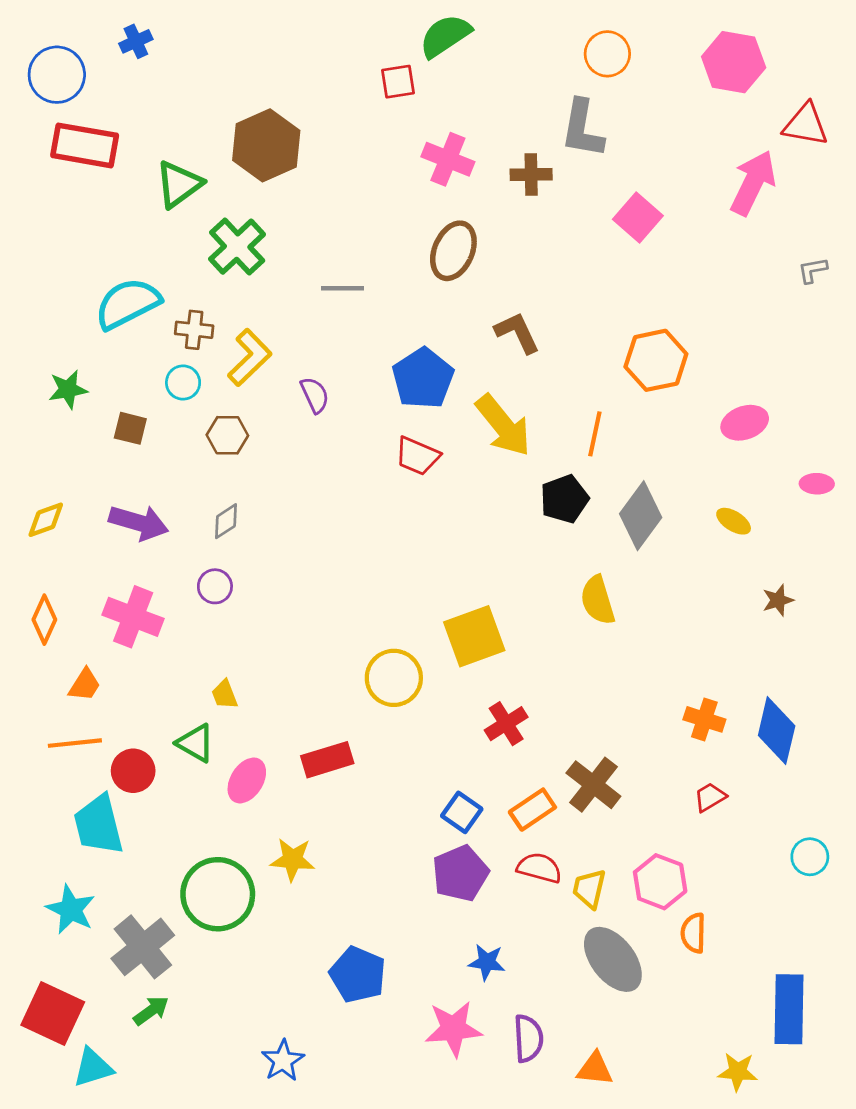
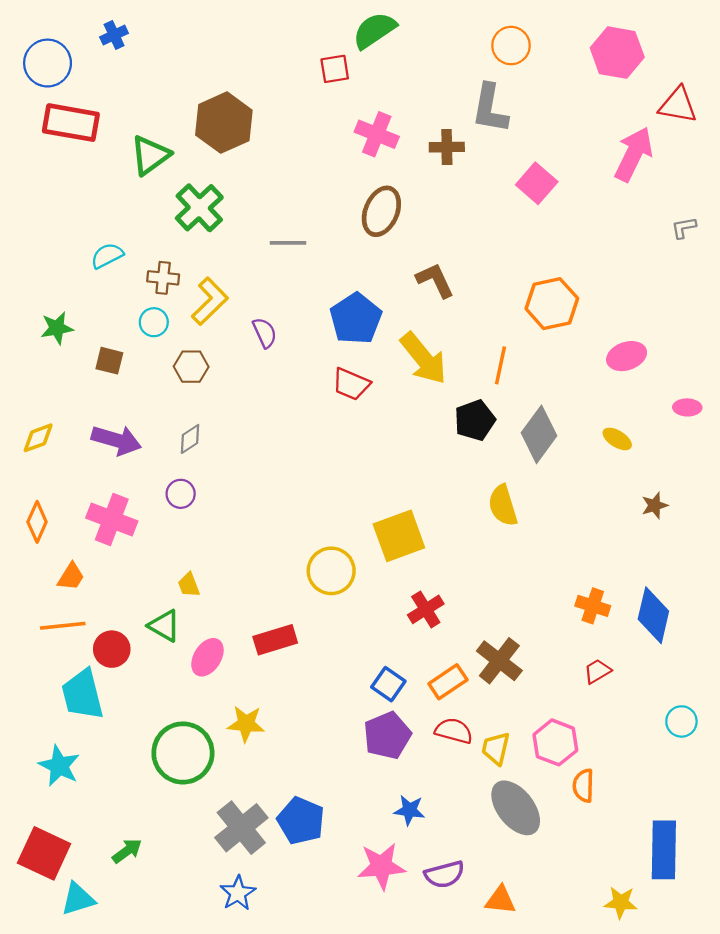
cyan semicircle: (128, 303) -> (107, 256), size x0.6
gray cross: (143, 947) -> (241, 828), moved
purple semicircle: (528, 1038) -> (444, 874), turned 78

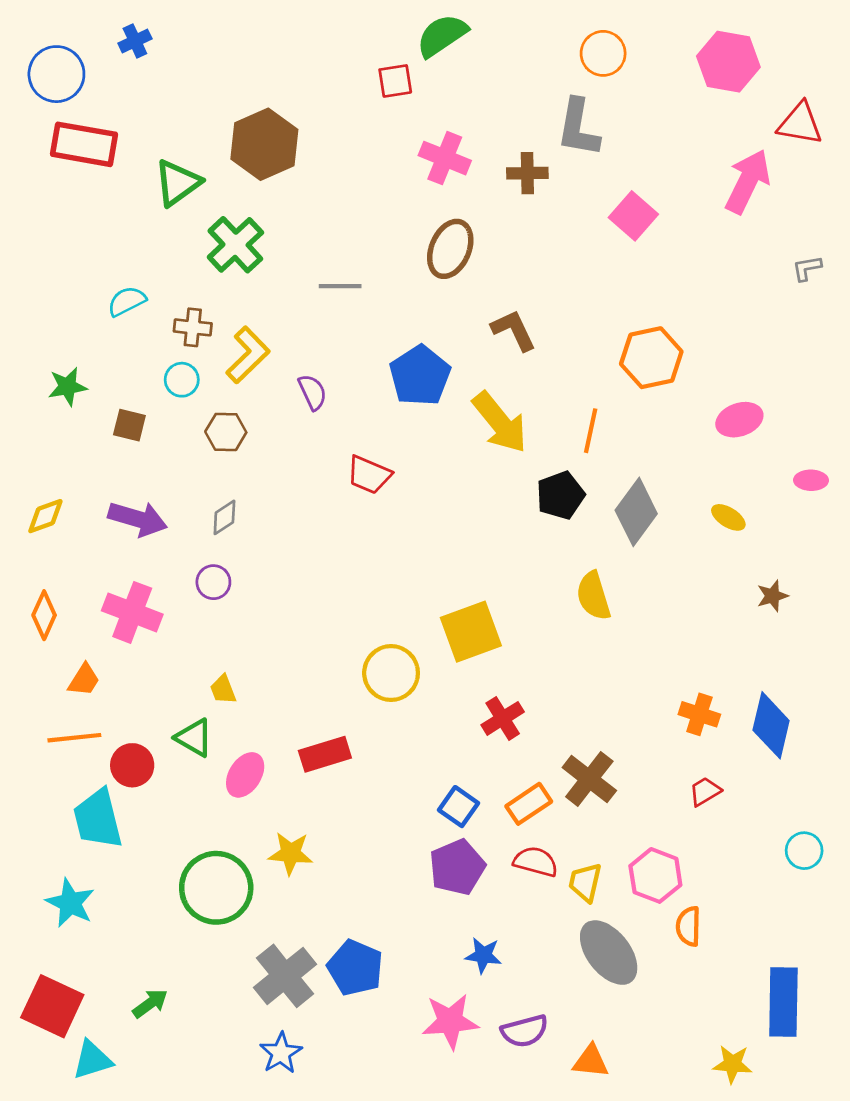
red trapezoid: (351, 384) -> (369, 475), moved

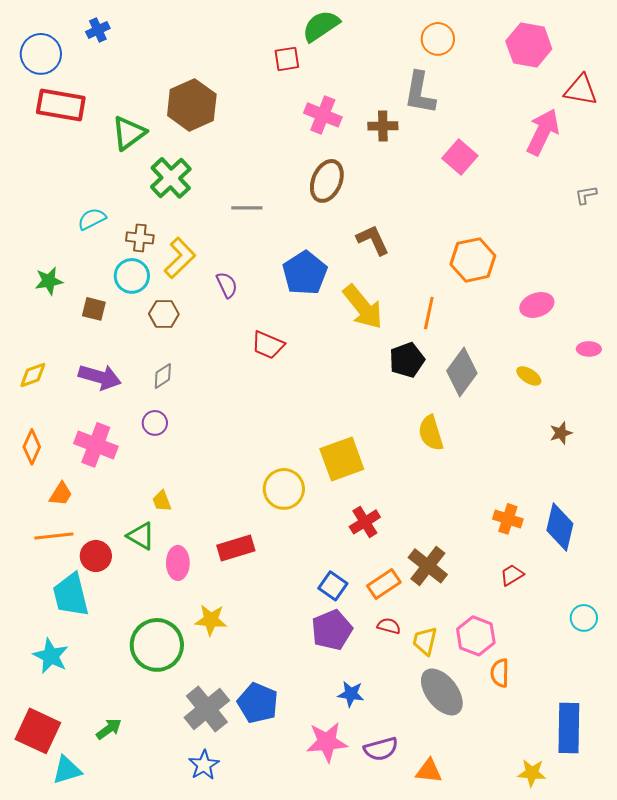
cyan circle: (182, 380) -> (132, 276), size x1.4
pink ellipse: (245, 775) -> (178, 563), turned -32
red semicircle: (536, 862) -> (389, 626), size x0.7

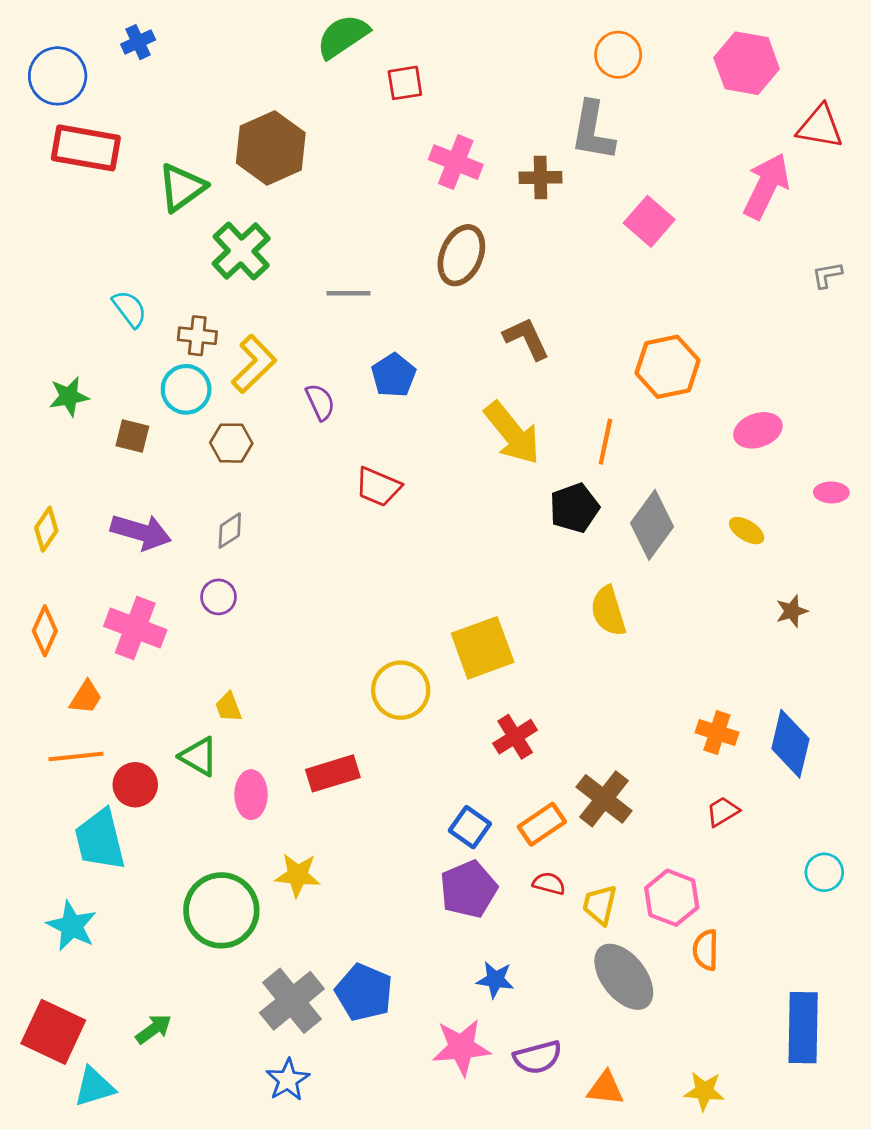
green semicircle: (321, 26) -> (343, 36), moved
cyan semicircle: (92, 219) -> (130, 309), turned 80
blue pentagon: (305, 273) -> (394, 375), moved, size x0.7
yellow diamond: (33, 375) -> (46, 529), turned -36
yellow star: (532, 773) -> (704, 1091), moved

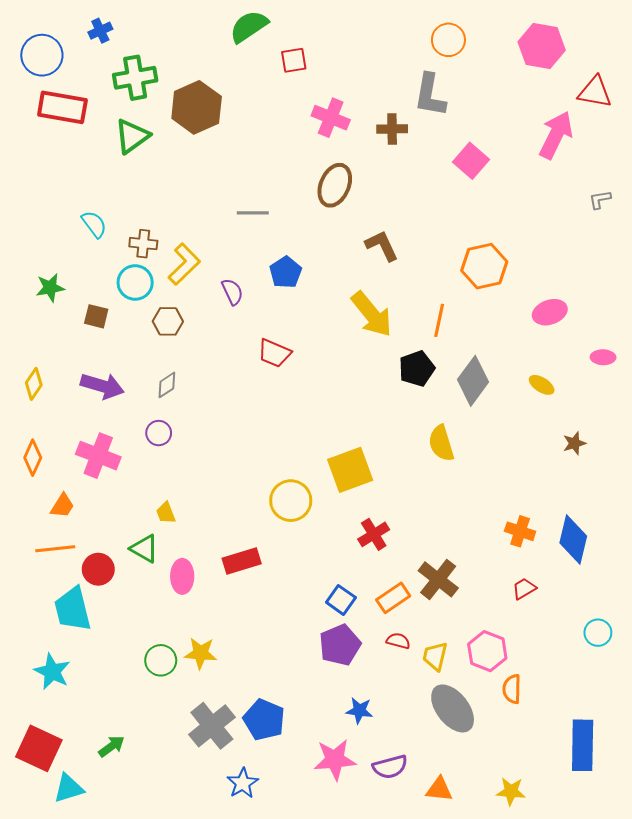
green cross: (241, 251) -> (135, 78), moved, turned 33
yellow star: (298, 875) -> (201, 653), moved
green circle: (221, 910) -> (161, 660), size x0.6
blue star: (288, 1080) -> (243, 783), moved

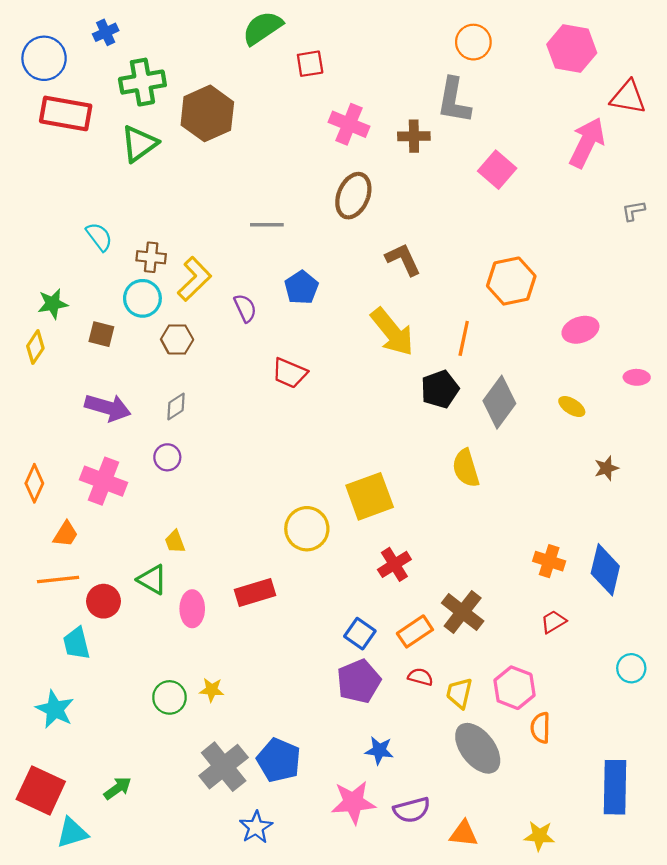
yellow diamond: (34, 384) -> (35, 347), moved
cyan trapezoid: (73, 609) -> (76, 643), size x0.7
yellow star: (201, 653) -> (212, 690), size x0.7

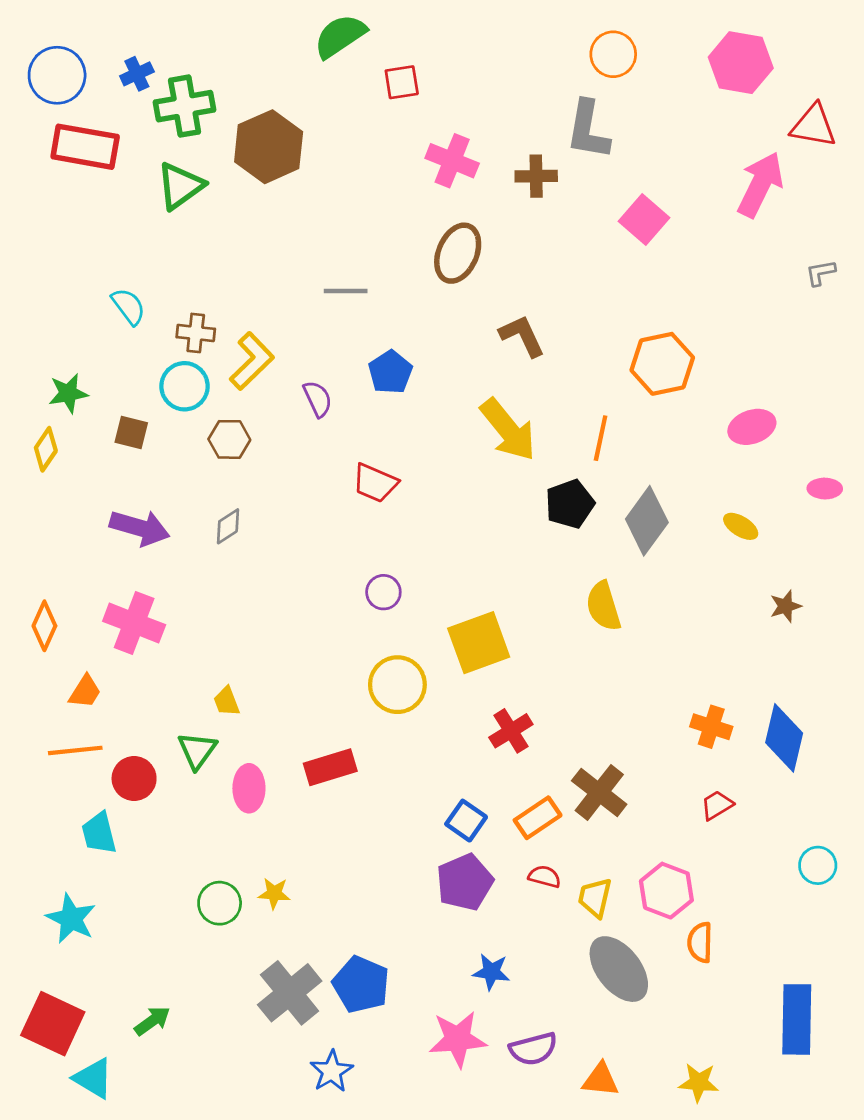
blue cross: (106, 32) -> (137, 74), moved
purple circle: (167, 457) -> (383, 592), moved
green triangle: (152, 580) -> (197, 750), turned 36
cyan triangle: (72, 833) -> (93, 1078), turned 48

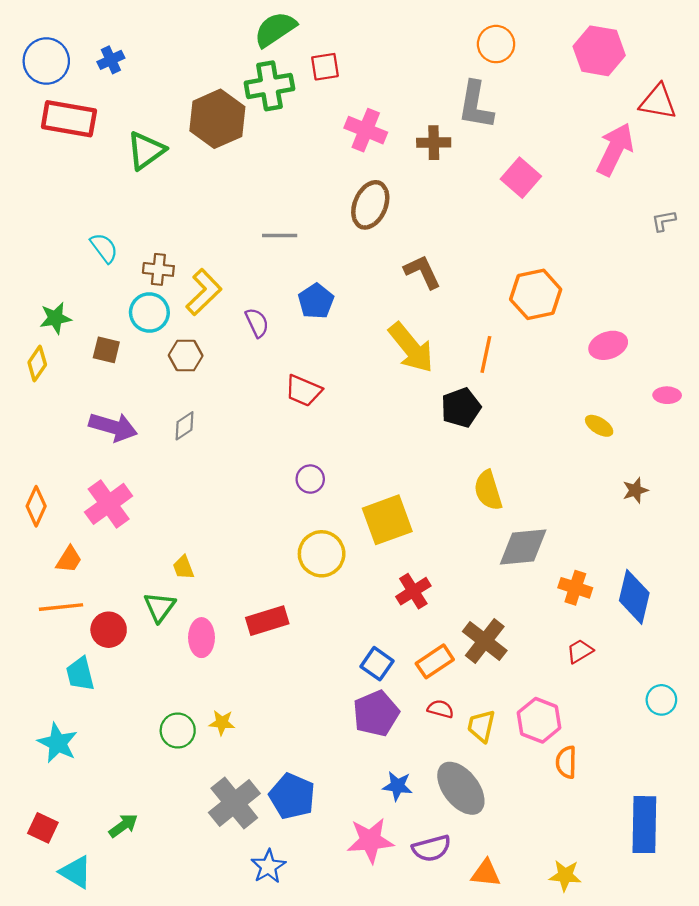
green cross: (185, 106) -> (269, 86), moved
gray diamond: (647, 521) -> (523, 547), moved, turned 48
pink cross: (134, 623) -> (109, 504), turned 33
gray ellipse: (619, 969) -> (461, 788), moved
red square: (53, 1024) -> (43, 828), size x0.6

